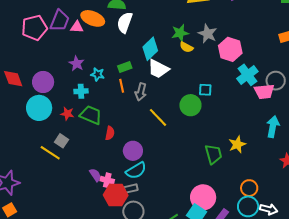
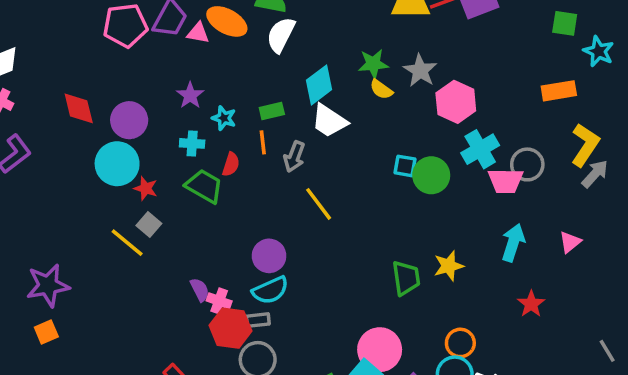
green circle: (190, 105) -> (431, 175), moved
red star: (67, 114) -> (146, 188), moved
red semicircle: (110, 133) -> (231, 164), moved

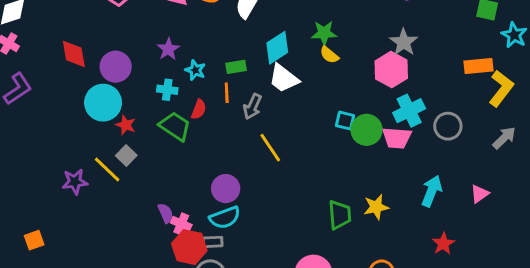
gray star: (420, 71) -> (404, 42), moved
yellow L-shape: (585, 145) -> (501, 88), moved
pink trapezoid: (506, 181) -> (397, 138), moved
purple star: (48, 285) -> (75, 182), moved, size x0.7

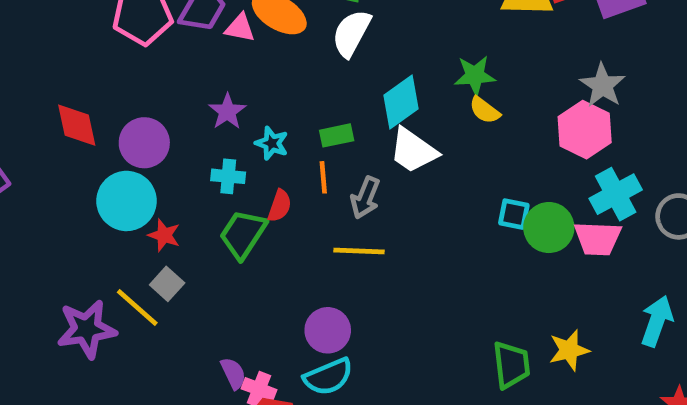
green trapezoid: (175, 126) -> (243, 234), turned -88
yellow line: (270, 148) -> (359, 251), moved, turned -52
purple star: (75, 182) -> (87, 329), size x1.4

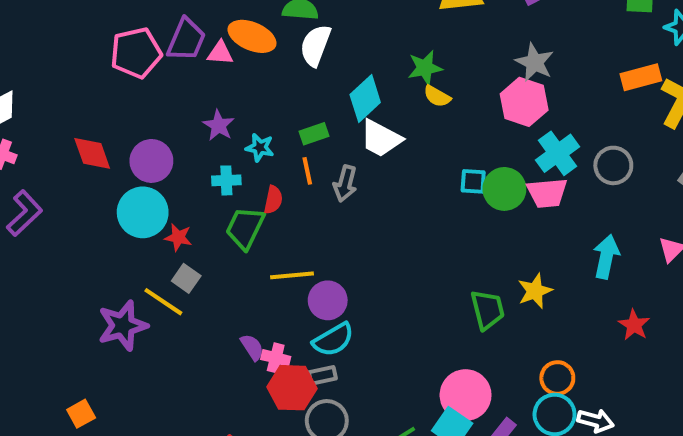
yellow line: (359, 251) -> (292, 275), moved

